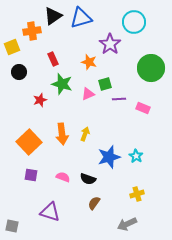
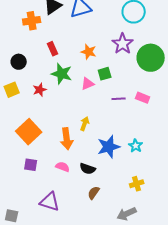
purple star: (110, 44) -> (123, 44), moved
yellow square: (12, 47) -> (12, 90), moved
purple line: (119, 99) -> (119, 99), moved
orange arrow: (62, 134) -> (67, 139), moved

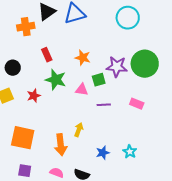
purple star: (123, 44) -> (117, 67), moved, turned -30
pink triangle: (88, 84) -> (82, 90), turned 32
purple line: (119, 99) -> (104, 105), moved
orange square: (29, 132) -> (23, 138), turned -35
blue star: (109, 147) -> (103, 153), size x0.6

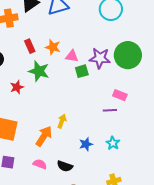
orange star: (83, 58) -> (53, 47), moved
pink triangle: (82, 90) -> (72, 56), moved
purple line: (104, 105) -> (110, 110), moved
orange arrow: (61, 145) -> (44, 136), turned -140

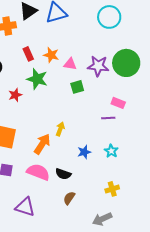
green square: (82, 71) -> (77, 87), moved
pink semicircle: (40, 164) -> (38, 172), size x1.6

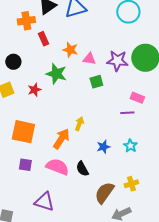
red rectangle: (28, 54) -> (43, 39), moved
black semicircle: (63, 174) -> (82, 169), turned 42
brown semicircle: (69, 198) -> (104, 193), moved, size x1.6

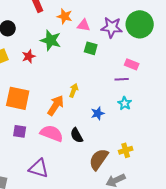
green square: (96, 82) -> (91, 48), turned 32
cyan star: (130, 146) -> (125, 103), moved

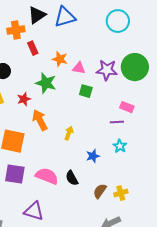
orange arrow: (56, 105) -> (40, 120), moved, turned -60
purple square: (20, 131) -> (15, 174), size x1.5
brown semicircle: (99, 159) -> (100, 191), moved, size x0.7

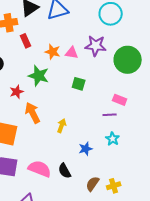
pink triangle: (79, 68) -> (72, 53), moved
purple star: (107, 70) -> (96, 46), moved

